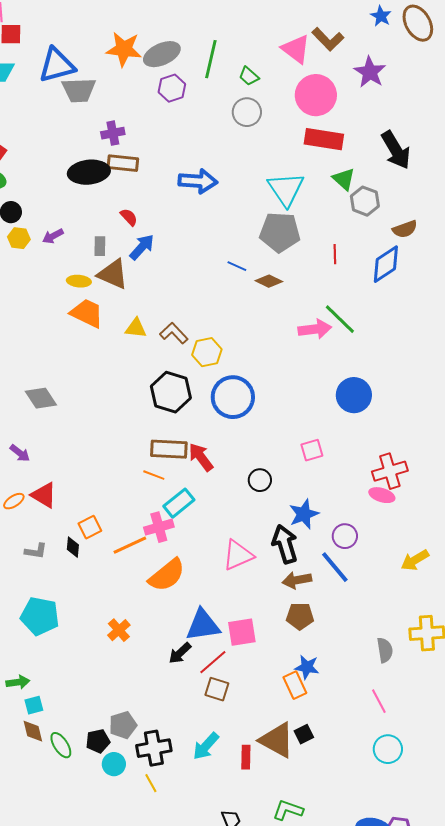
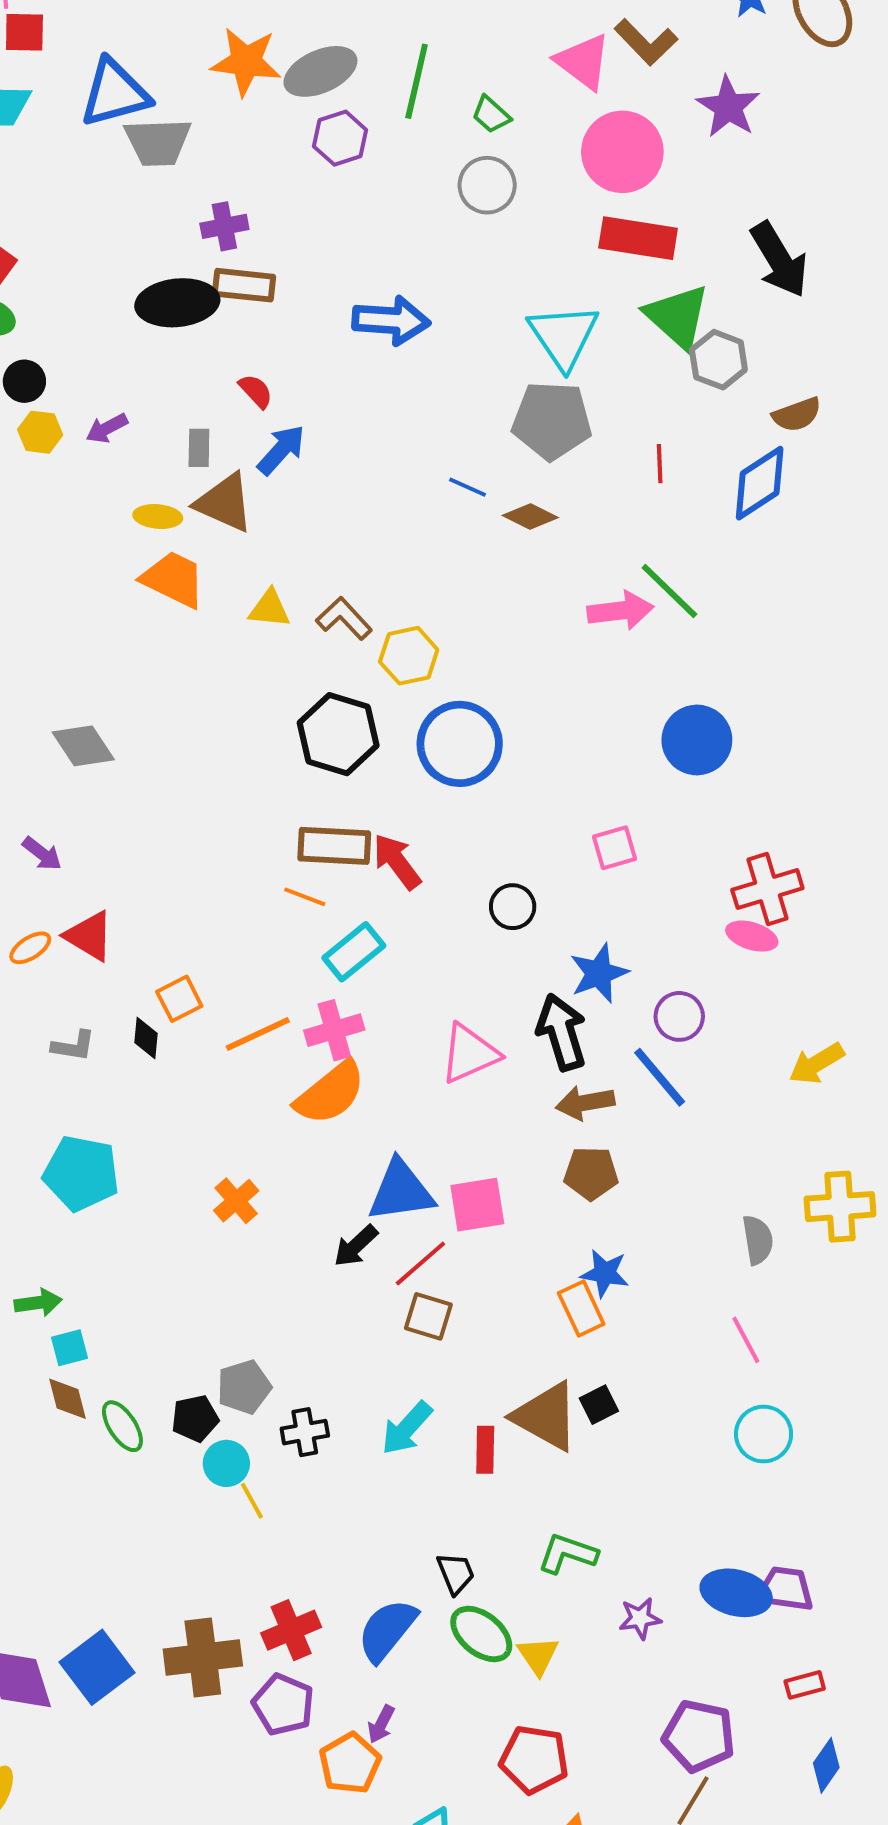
green triangle: (344, 179) -> (677, 317), size x1.5
pink cross: (159, 527) -> (334, 1030), moved
black cross: (154, 748) -> (305, 1432), size x0.7
yellow line: (151, 783) -> (252, 1501), moved

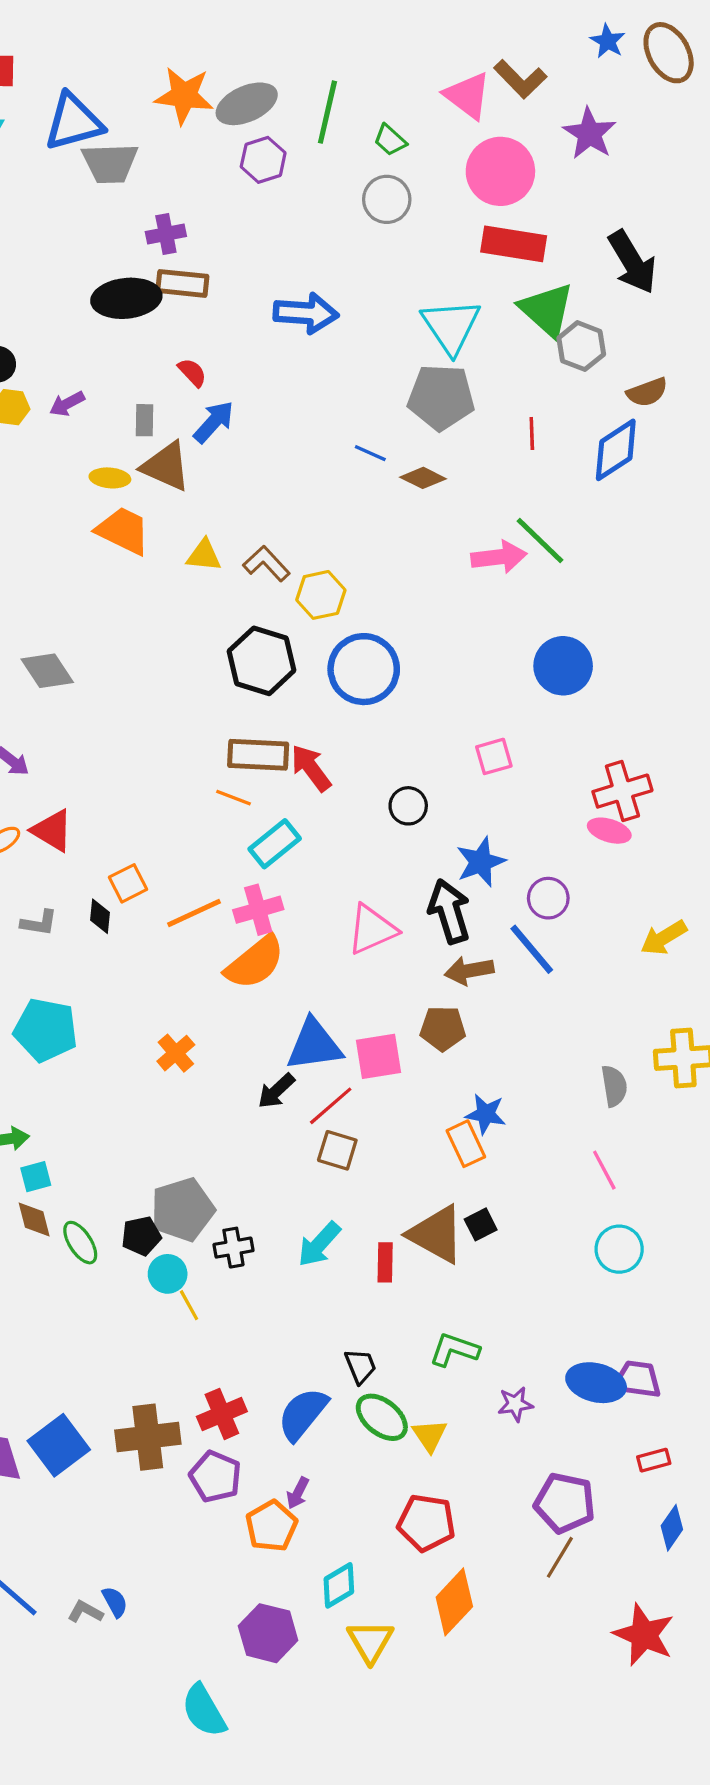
brown pentagon: (591, 1173) -> (443, 1028), moved
gray pentagon: (244, 1387) -> (182, 1210), size x1.4

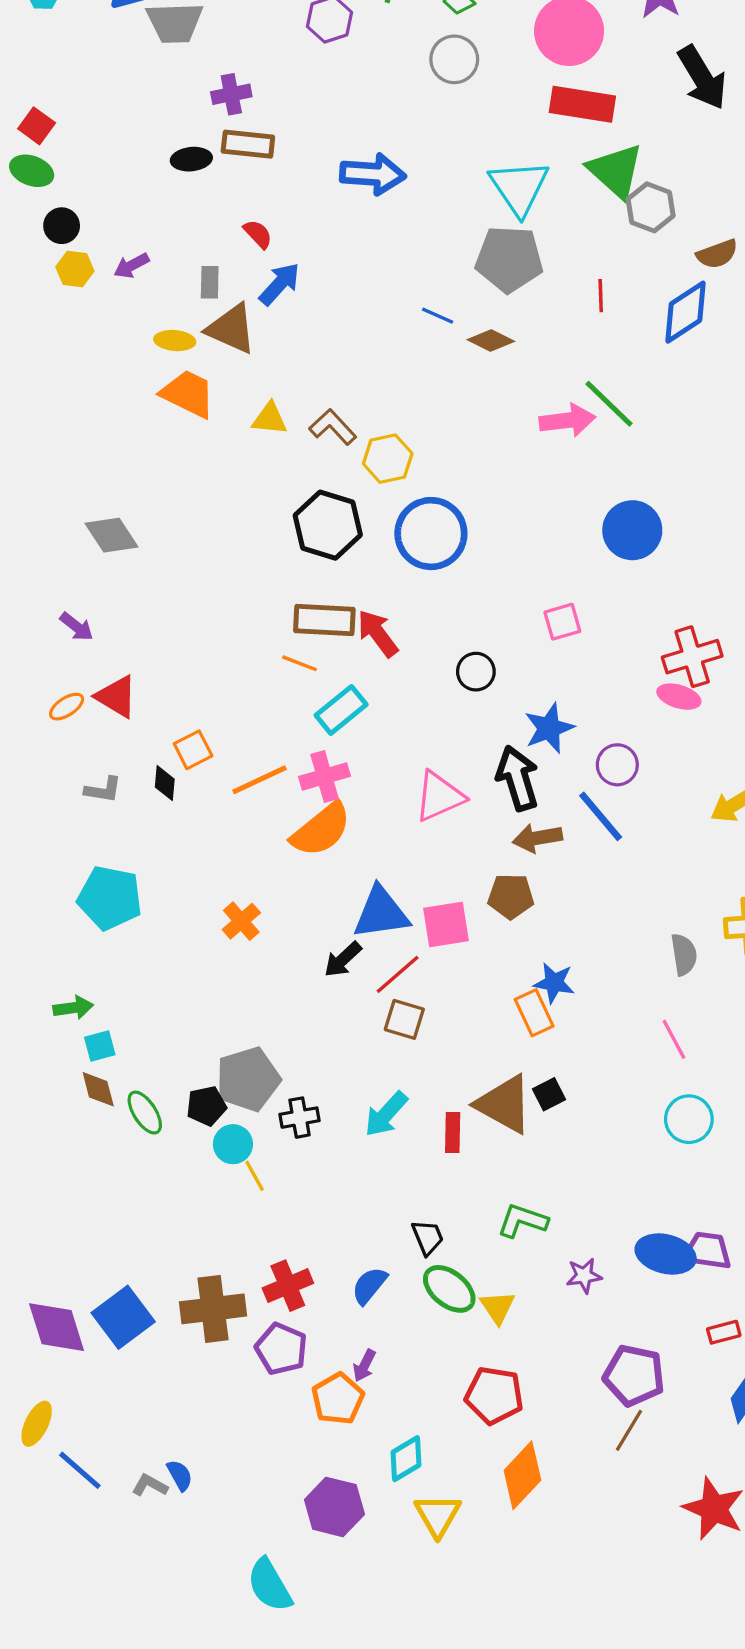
black arrow: (632, 262) -> (702, 78), moved
black ellipse: (126, 298) -> (191, 159), size x0.6
blue semicircle: (303, 1414) -> (369, 1286), size x0.7

